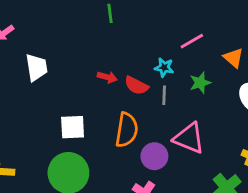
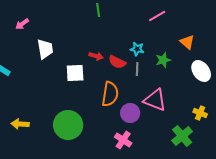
pink line: (192, 41) -> (157, 16), moved
white square: (73, 127) -> (75, 73), moved

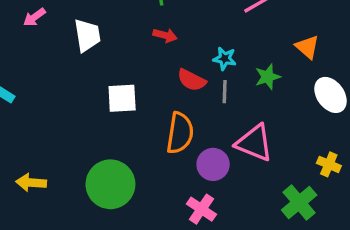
white trapezoid: (45, 49) -> (87, 35), moved
red arrow: (96, 56) -> (165, 35), moved

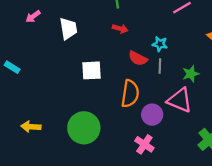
green star: (268, 77) -> (191, 74), moved

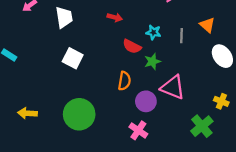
gray line: (160, 66) -> (181, 36), moved
white square: (92, 70) -> (73, 58), moved, turned 30
green star: (191, 74) -> (152, 61), moved
orange semicircle: (130, 94) -> (124, 81), size x0.7

